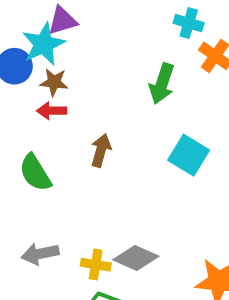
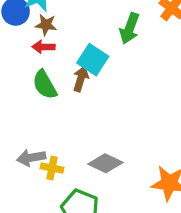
cyan square: (189, 155) -> (93, 60), moved
green semicircle: (35, 173) -> (45, 85), moved
yellow cross: (96, 265) -> (52, 168), moved

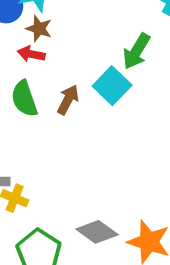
cyan square: (93, 60) -> (112, 86), moved
gray diamond: (105, 163) -> (97, 232), moved

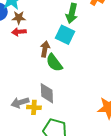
green semicircle: (24, 99) -> (54, 63), moved
gray diamond: (97, 232) -> (47, 93), moved, turned 70

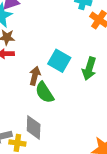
green arrow: (72, 13) -> (89, 69), moved

